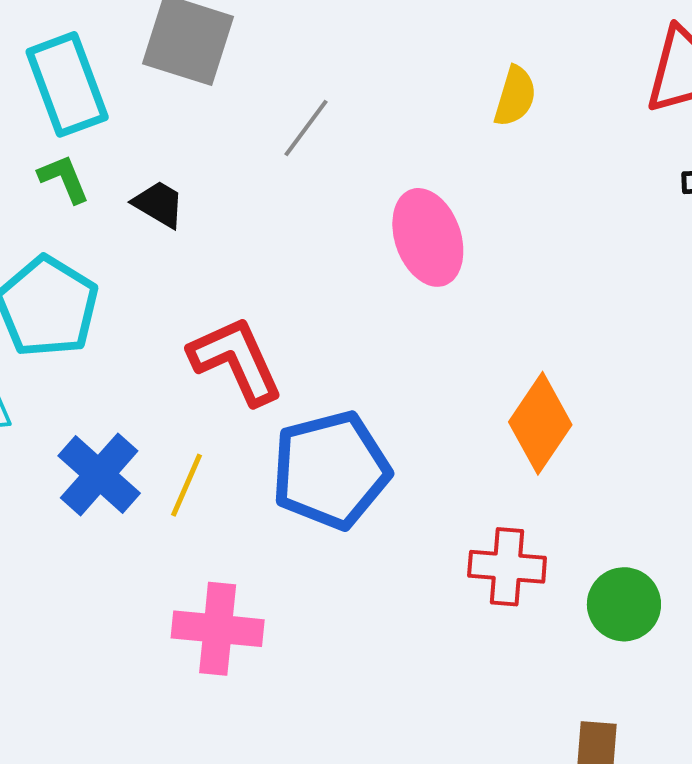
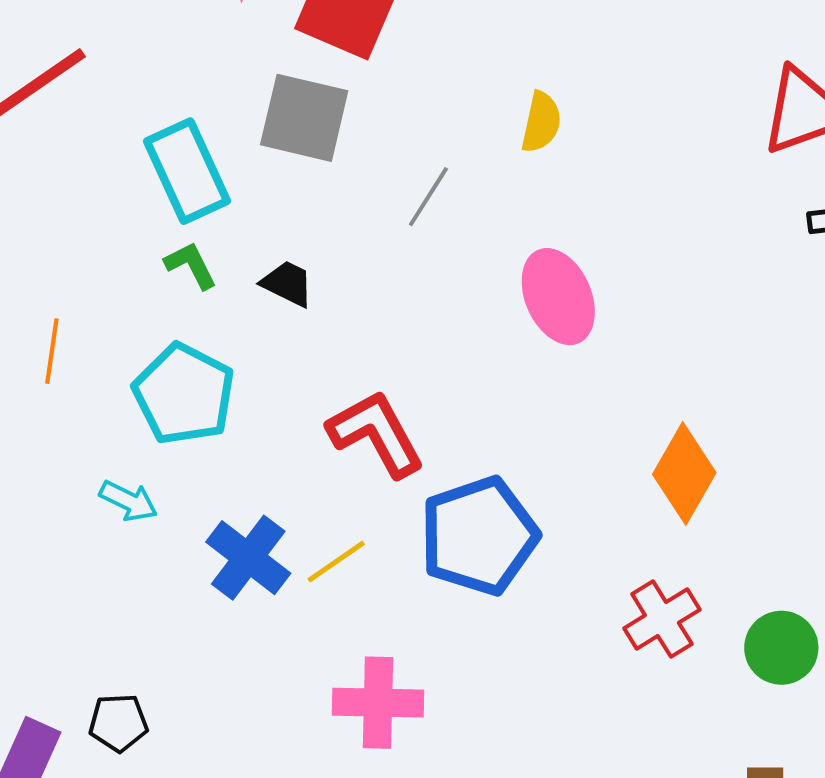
yellow semicircle: (515, 96) -> (541, 122), moved
yellow line: (187, 485) -> (336, 562), turned 36
red cross: (507, 567) -> (662, 619), turned -32

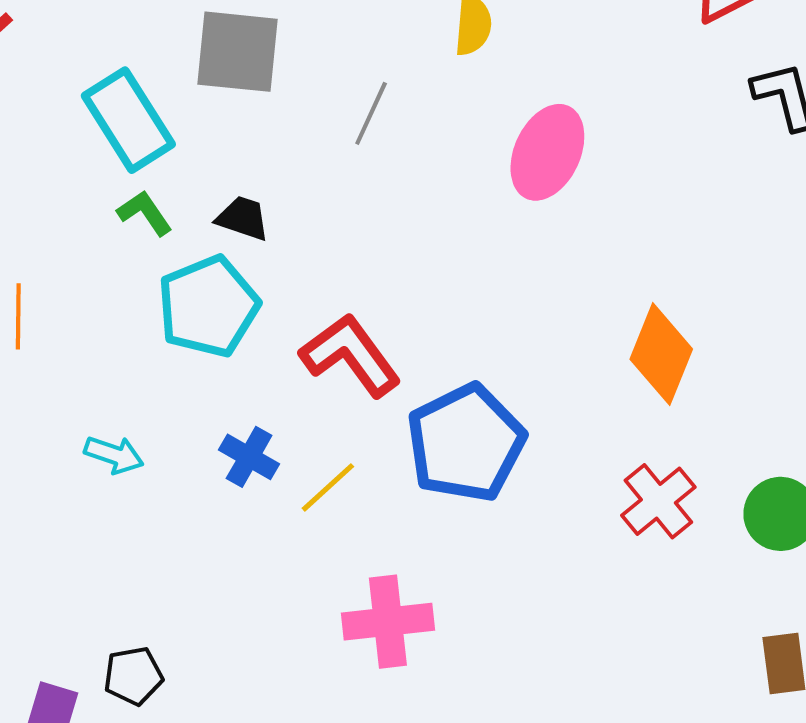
pink ellipse: (558, 297) -> (547, 152), moved, turned 56
cyan pentagon: (184, 394) -> (208, 306), moved, turned 30
blue cross: (248, 558) -> (249, 457), moved, size x0.7

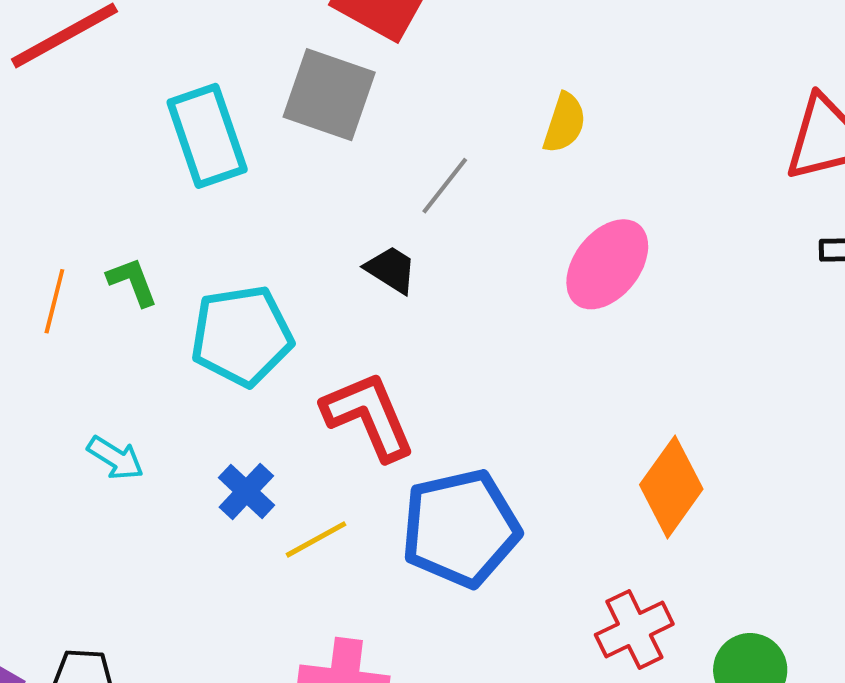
green L-shape: (145, 213) -> (132, 282), moved
black trapezoid: (243, 218) -> (391, 270), moved

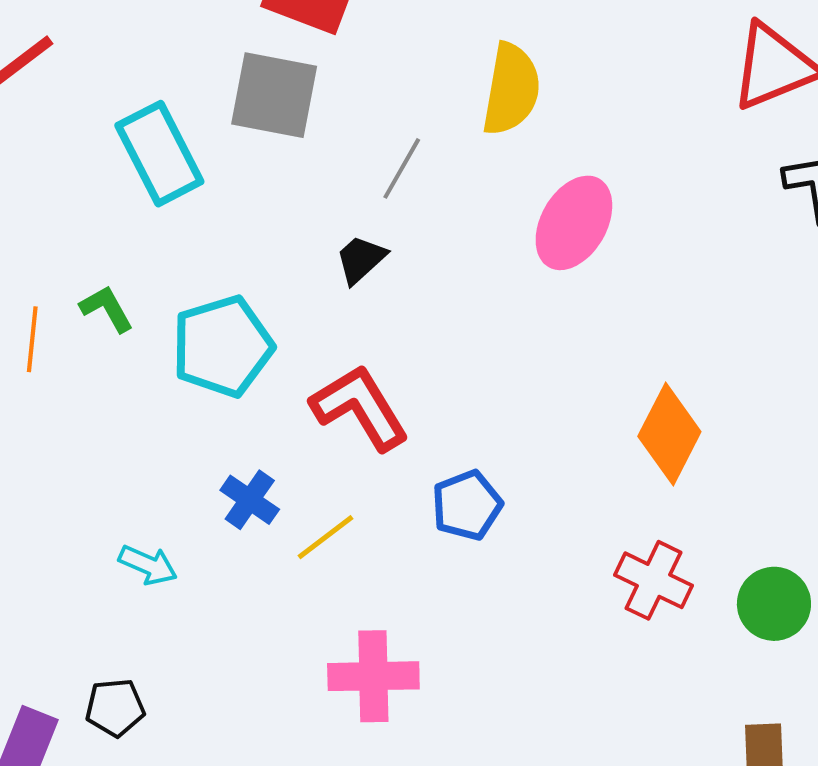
yellow semicircle: (564, 123) -> (511, 89), size x1.5
black trapezoid: (391, 270) -> (361, 259), turned -66
cyan arrow: (116, 458) -> (148, 565), moved
blue pentagon: (461, 528) -> (467, 505), size x0.6
red cross: (634, 629) -> (653, 580), turned -30

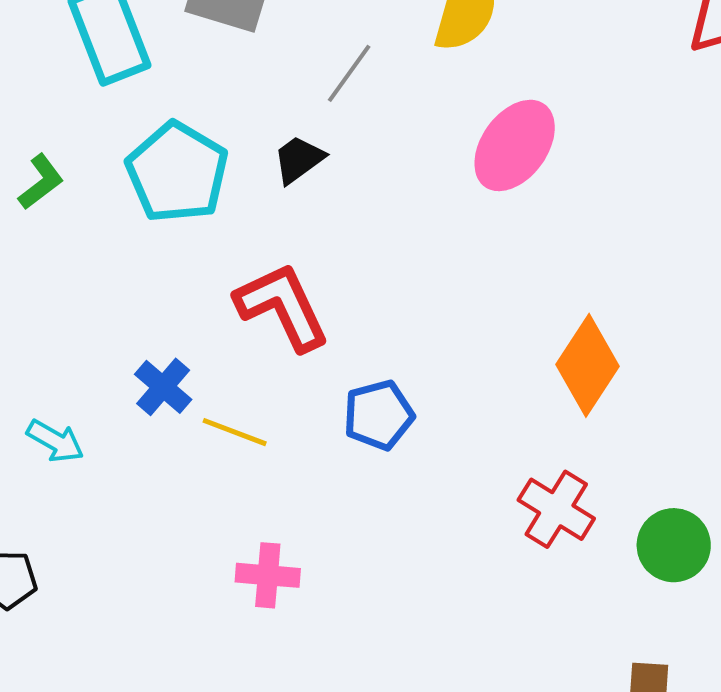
green L-shape: (107, 309) -> (41, 182), turned 76
cyan pentagon: (222, 346) -> (177, 172), moved, turned -30
yellow line: (325, 537) -> (235, 432), turned 52
pink cross: (373, 676) -> (268, 575), size x0.7

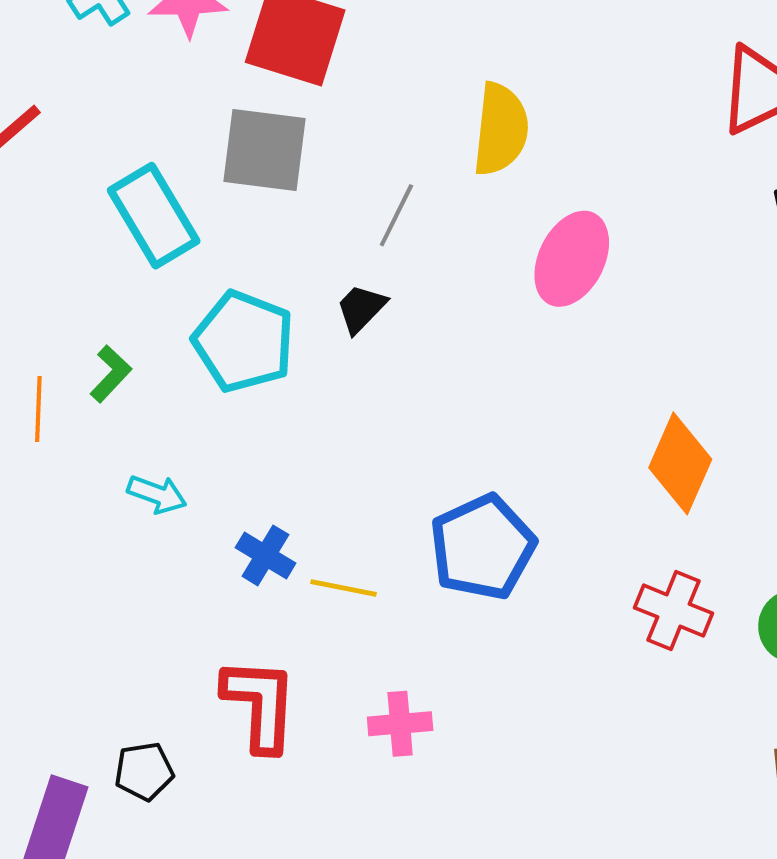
red L-shape: (282, 307) -> (260, 704), moved, turned 38
blue pentagon: (379, 415) -> (483, 547), size x1.5
cyan arrow: (55, 441) -> (157, 494), moved

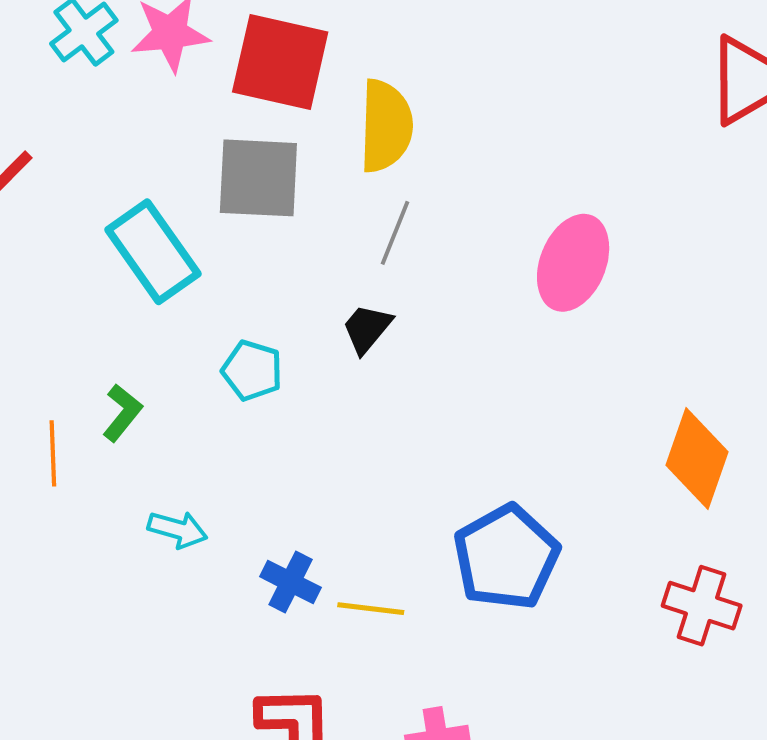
yellow semicircle: (501, 129) -> (386, 126), moved
cyan pentagon: (243, 342) -> (252, 370), size x0.6

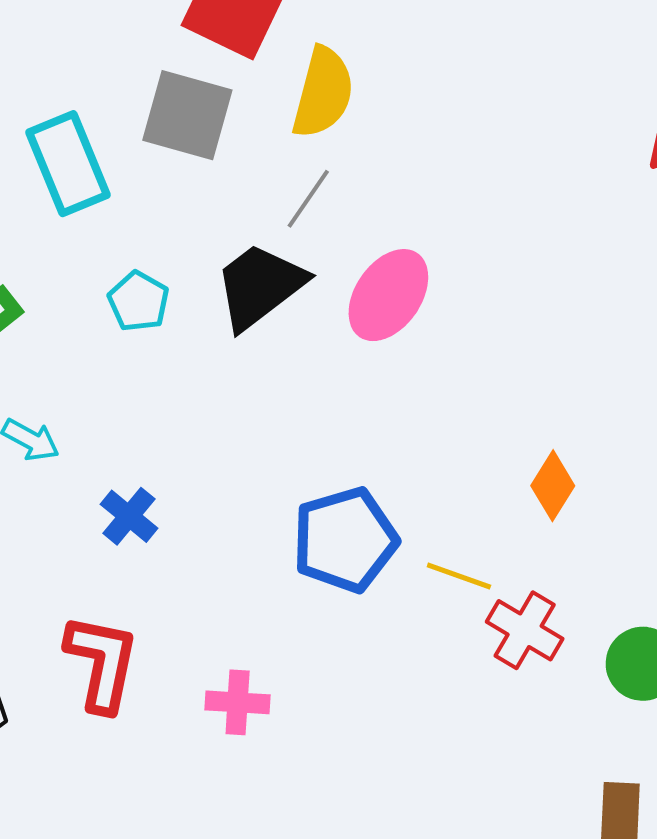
pink ellipse: (573, 263) -> (388, 295), moved
black trapezoid: (367, 329) -> (260, 286), size x1.8
orange diamond: (697, 458) -> (553, 486), size x0.7
yellow line: (371, 609) -> (459, 576), moved

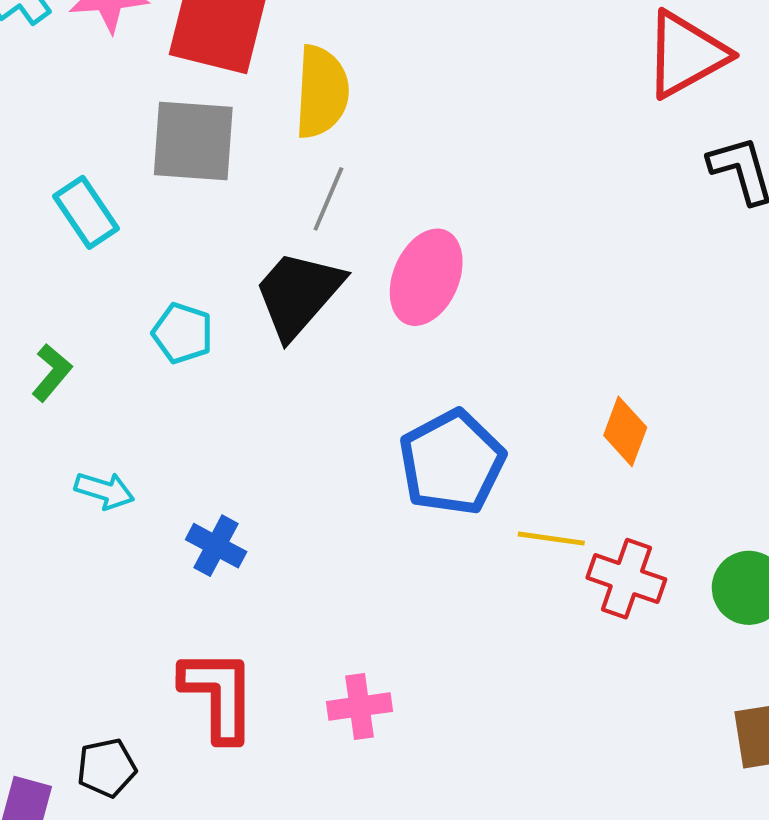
cyan rectangle: (68, 164) -> (86, 212), size x0.7
blue pentagon: (345, 540) -> (452, 462), moved

